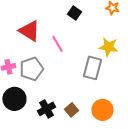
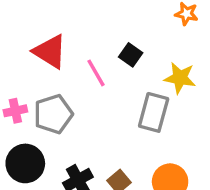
black square: (74, 13) -> (131, 55), moved

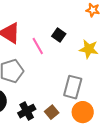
gray rectangle: (154, 112) -> (73, 87), moved

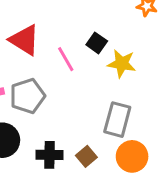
yellow star: (89, 49) -> (122, 64), moved
black cross: (27, 111) -> (50, 155), turned 30

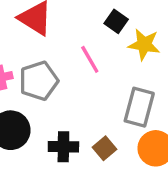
pink line: (66, 59) -> (90, 59), moved

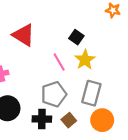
yellow star: (144, 45) -> (85, 60), moved, turned 30
gray pentagon: (39, 81) -> (54, 94), moved

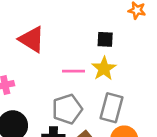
black square: (76, 37) -> (105, 39), moved, turned -32
pink line: (59, 62) -> (74, 71), turned -60

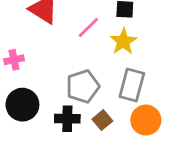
pink line: (74, 71) -> (88, 28), moved, turned -45

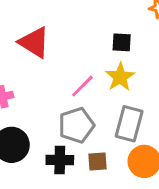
pink line: (88, 28) -> (82, 86), moved
brown square: (102, 120) -> (97, 161), turned 36

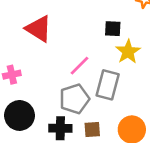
yellow star: (120, 77) -> (128, 52), moved
gray rectangle: (129, 124) -> (108, 85), moved

